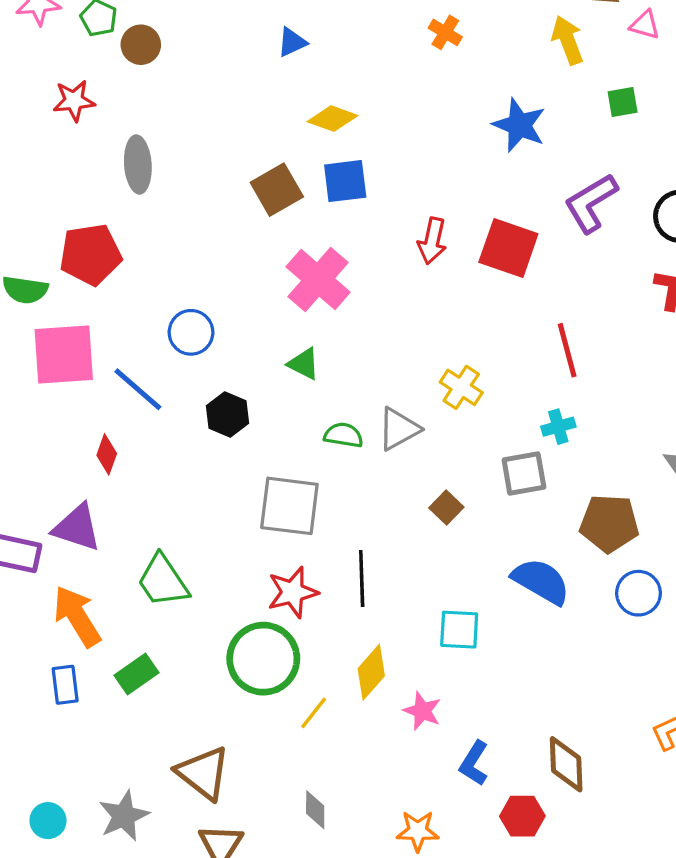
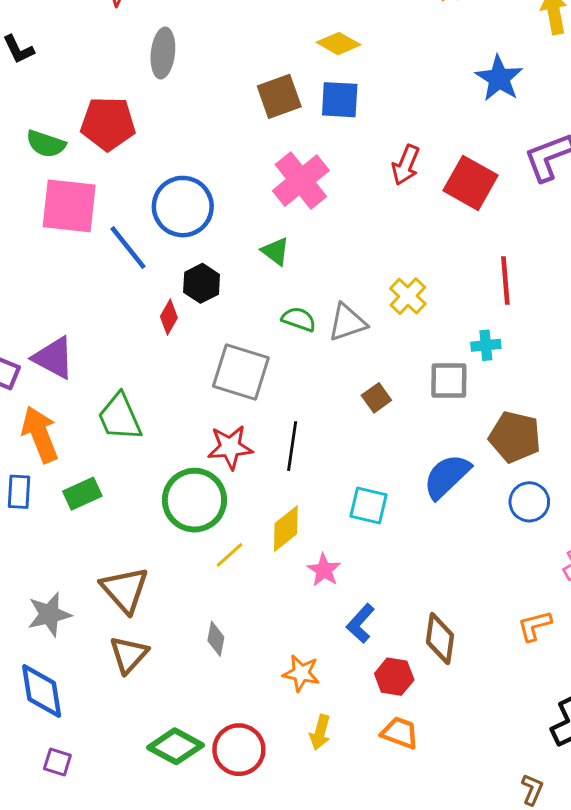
blue circle: (191, 332) -> (183, 207), size x1.5
red diamond: (107, 454) -> (169, 317), moved
blue semicircle: (541, 581) -> (447, 476), turned -84

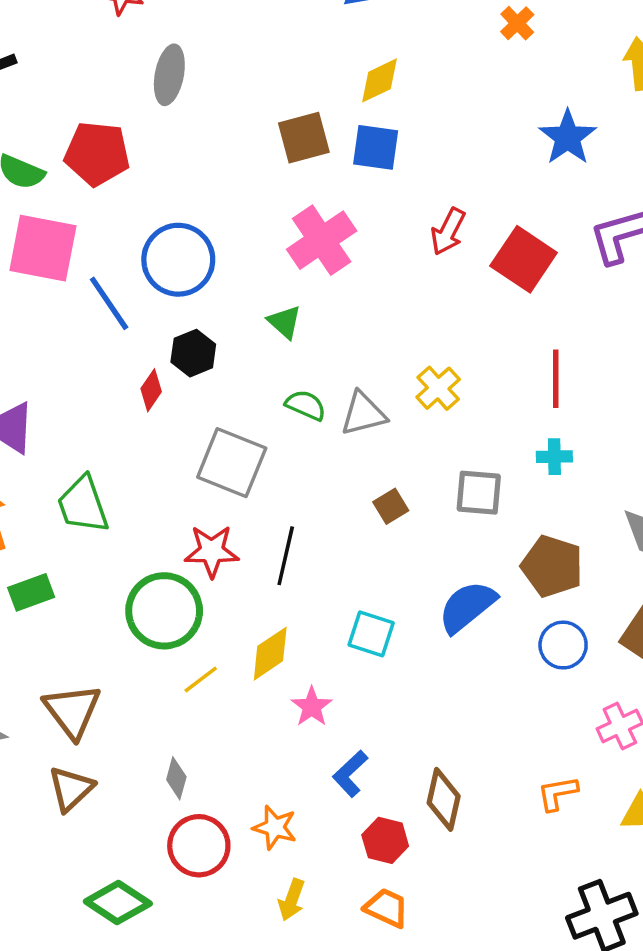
yellow diamond: (338, 44) -> (380, 80), turned -60
cyan cross: (486, 345) -> (554, 457), moved
red circle: (239, 750) -> (199, 846), moved

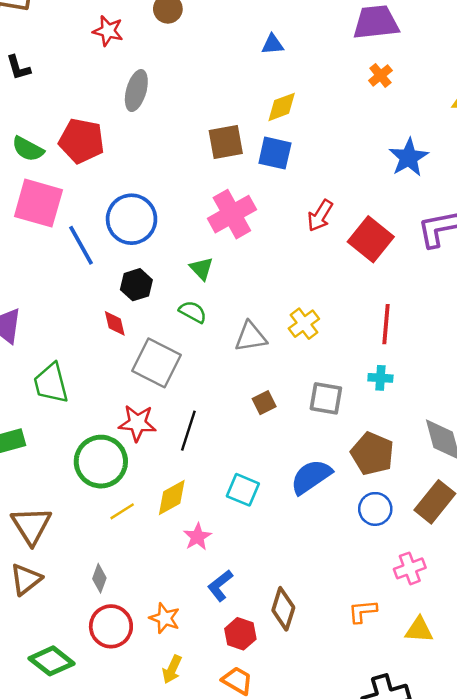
red diamond: (151, 390) -> (115, 323), moved, turned -52
green semicircle: (306, 405) -> (193, 312), moved

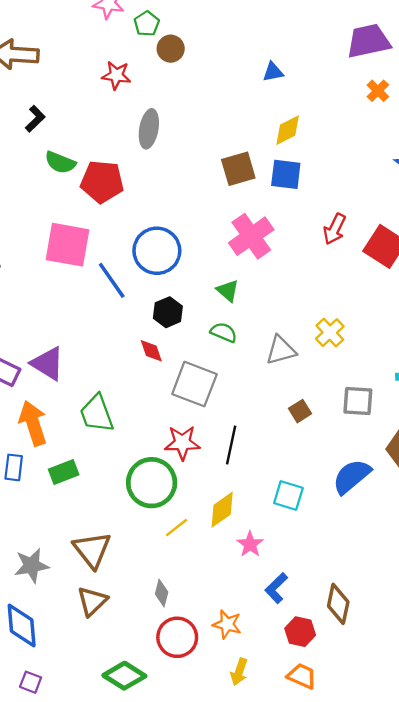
black L-shape: (18, 68) -> (35, 119), turned -112
green semicircle: (28, 149) -> (60, 162), moved

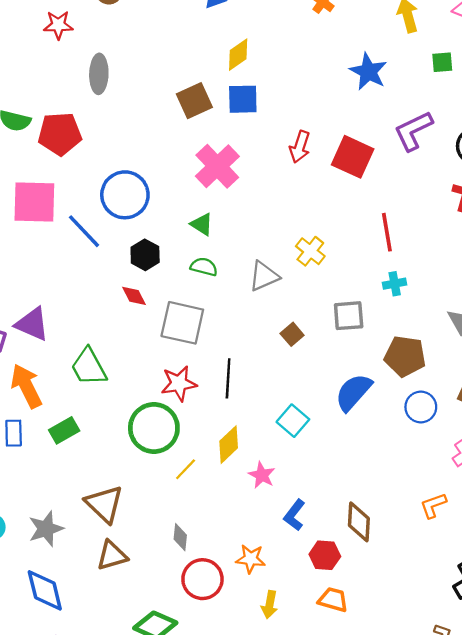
cyan square: (288, 495) -> (293, 421), turned 32
brown triangle: (92, 601) -> (112, 556), turned 36

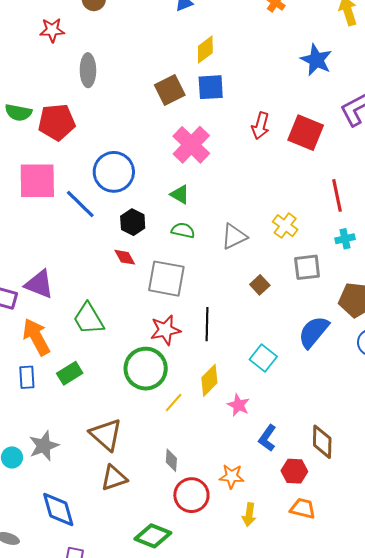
yellow cross: (310, 251) -> (285, 226), moved
gray star: (46, 529) -> (44, 446), moved

